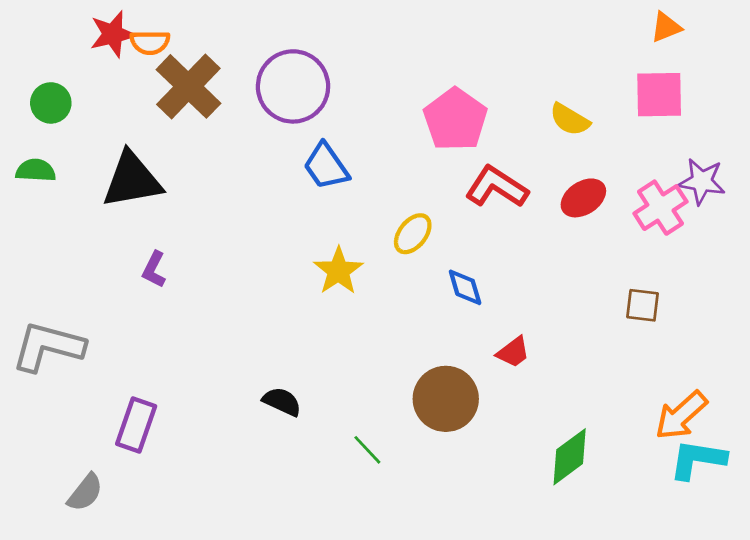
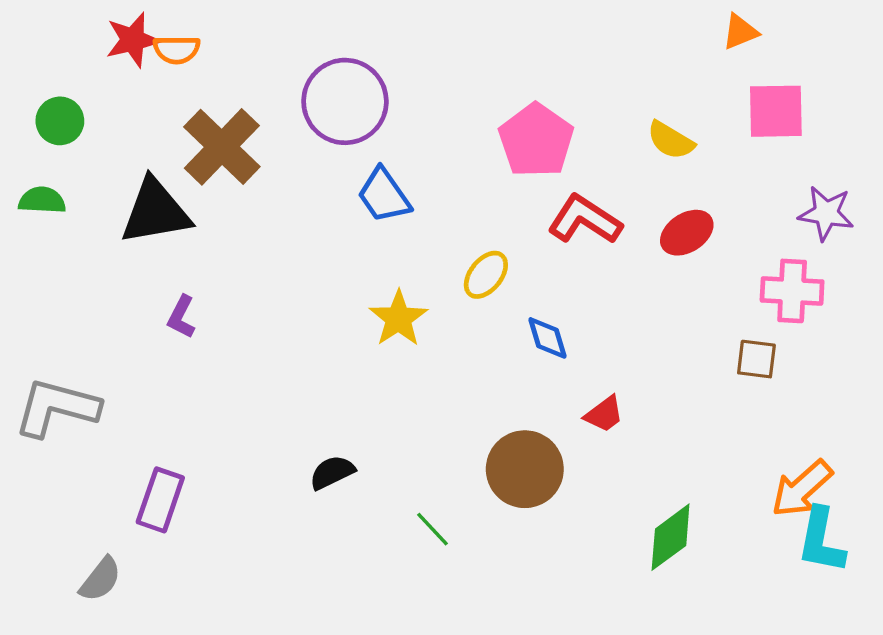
orange triangle: (666, 27) -> (740, 32), moved
brown cross: (188, 86) -> (222, 147), moved
pink cross: (660, 208) -> (792, 291), moved, turned 36
black semicircle: (282, 402) -> (332, 472), turned -51
cyan L-shape: (698, 459) -> (821, 540), turned -88

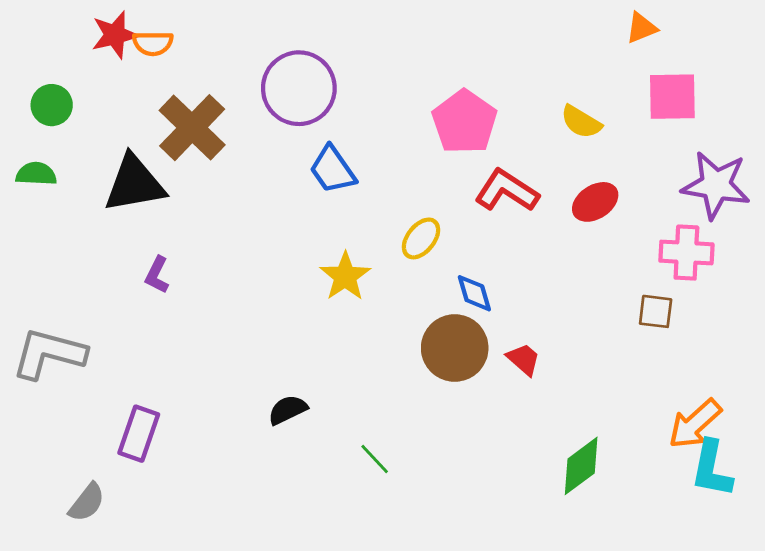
purple star: (826, 213) -> (716, 185), size x1.4
red trapezoid: (604, 414) -> (524, 359), turned -102
brown circle: (525, 469) -> (455, 348), moved

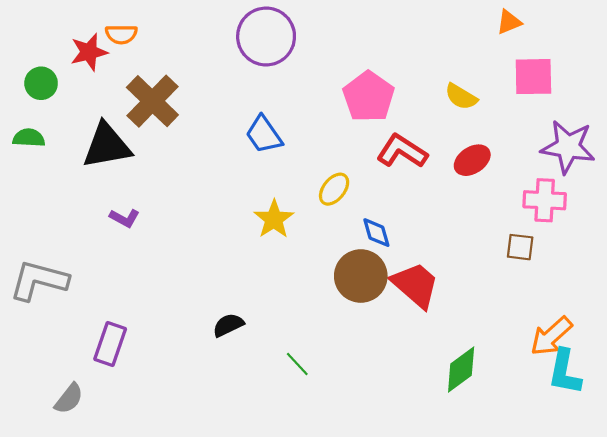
red star: (115, 35) -> (89, 52), moved
purple circle: (299, 88) -> (266, 36), moved
purple L-shape: (157, 275) -> (125, 218), turned -88
red trapezoid: (524, 359) -> (415, 285), size x1.8

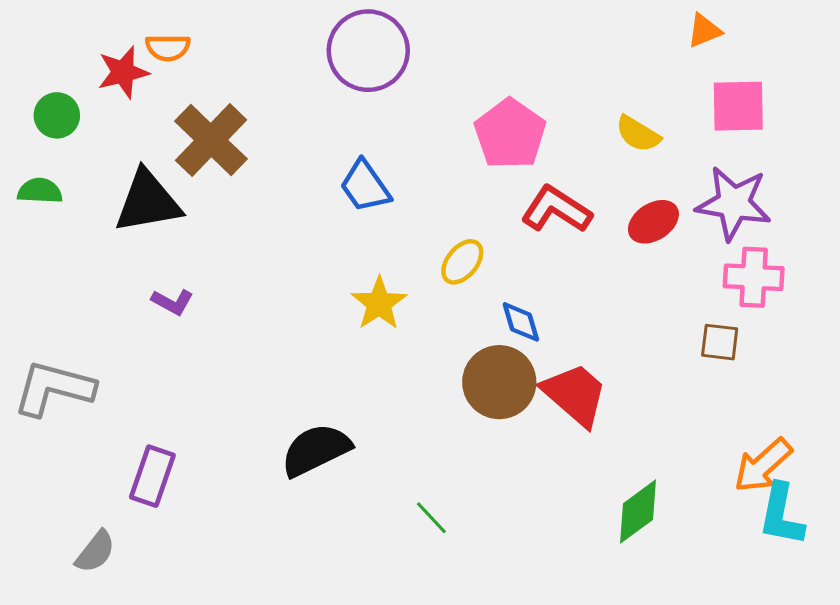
purple star: (568, 147) -> (734, 203), moved
black semicircle: (228, 325) -> (316, 450), size x1.6
green line: (297, 364) -> (431, 518), moved

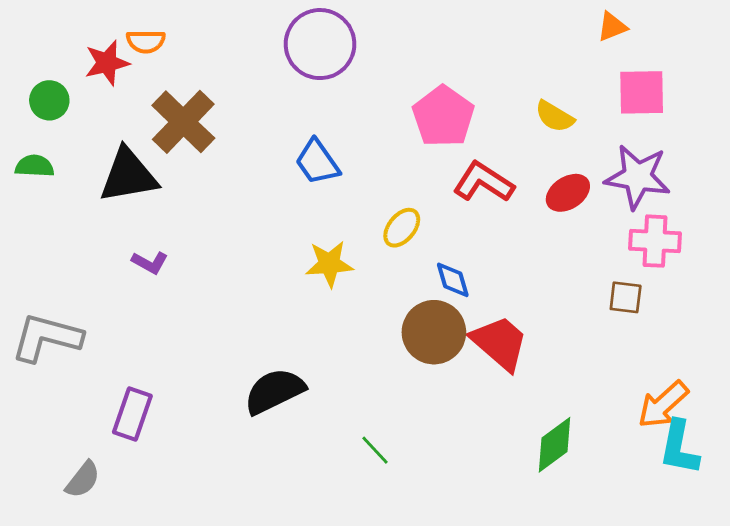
yellow star: (379, 303) -> (329, 264), turned 30

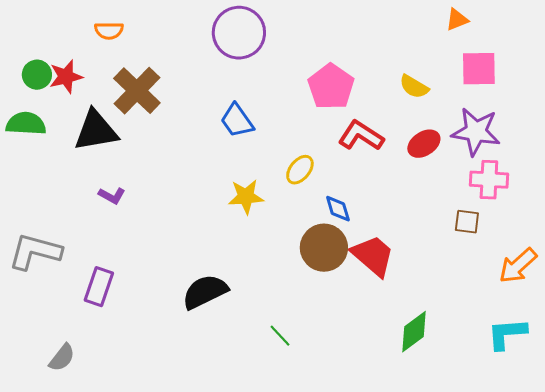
red star: (107, 63) -> (66, 77), moved
green semicircle: (35, 166) -> (26, 124), size x1.4
orange arrow: (663, 405) -> (518, 266), moved
purple rectangle: (132, 414) -> (99, 287), moved
cyan L-shape: (679, 447) -> (507, 334), turned 75

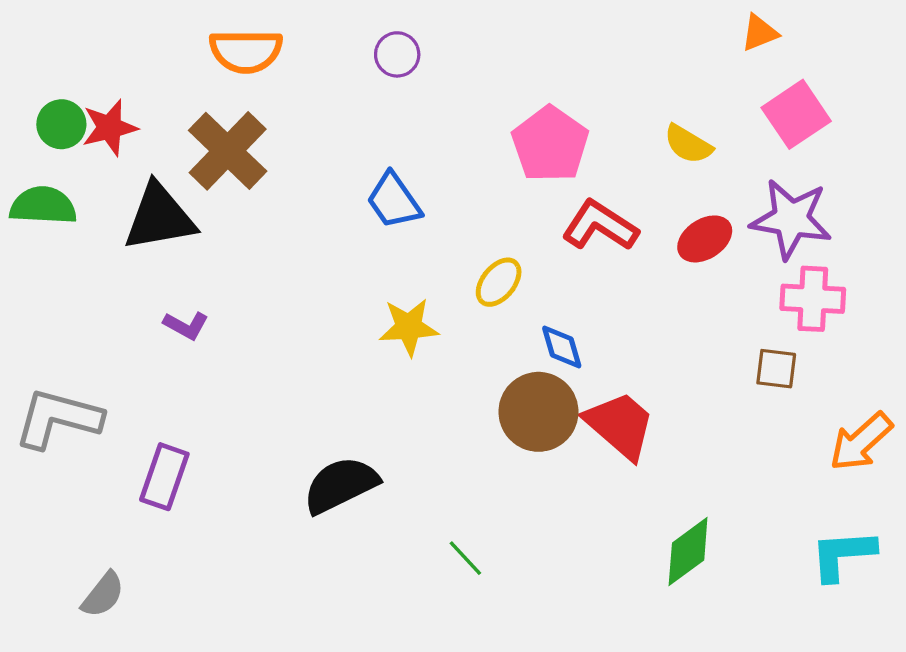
orange semicircle: (109, 31) -> (246, 51), moved, size x1.5
purple circle: (239, 33) -> (397, 54), size x0.5
pink square: (479, 69) -> (796, 114), turned -33

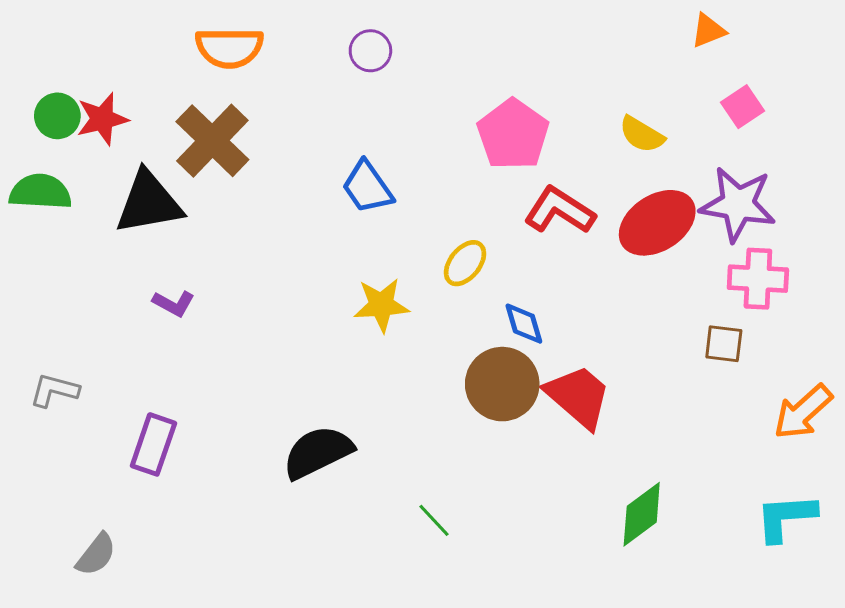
pink square: (796, 114) -> (742, 107), size x0.7
red ellipse: (705, 239) -> (657, 223), size x1.5
gray L-shape: (58, 418) -> (54, 390), size x0.6

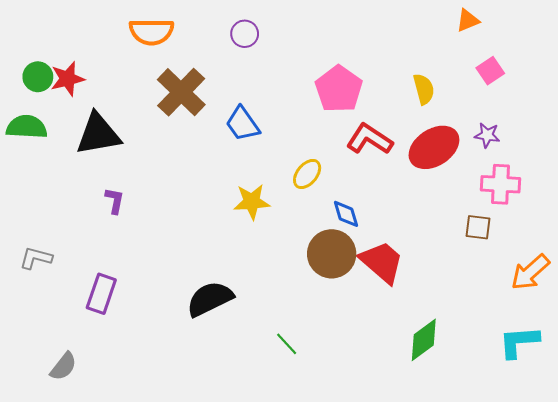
yellow semicircle: (642, 134) -> (424, 89), turned -136
brown cross: (212, 141) -> (181, 92), moved
purple star: (738, 204) -> (487, 135), size x0.5
purple L-shape: (174, 303) -> (115, 201), turned -108

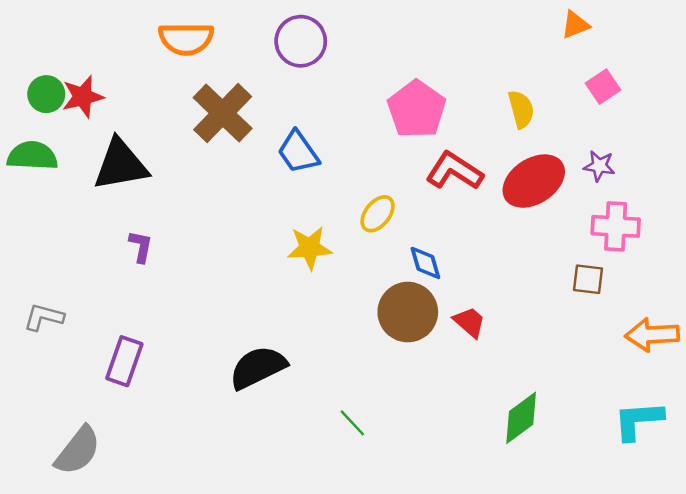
purple circle: (245, 34) -> (301, 41), size x1.5
red trapezoid: (382, 262) -> (469, 322), size x0.6
orange arrow: (530, 272) -> (652, 335), turned 39
gray semicircle: (63, 366) -> (78, 451), size x1.4

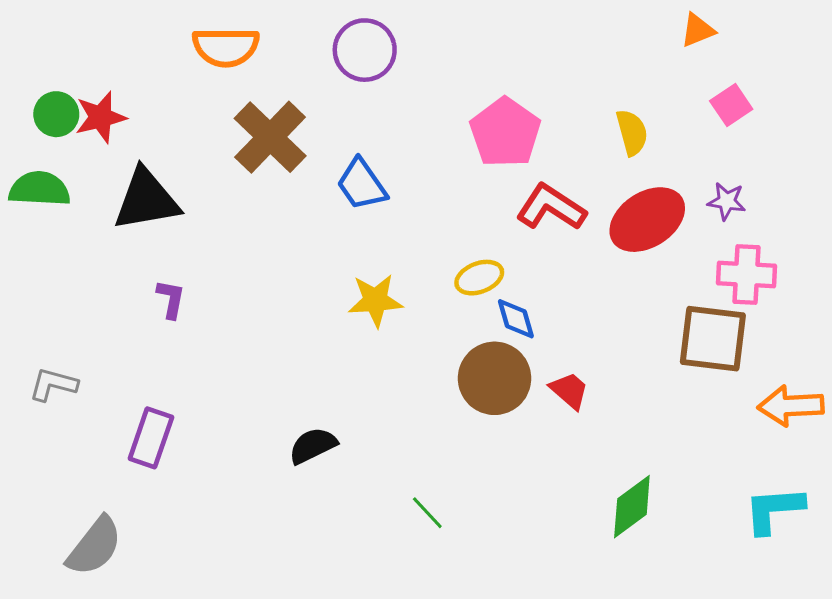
yellow ellipse: (378, 214) -> (479, 278), moved, turned 30
brown square: (588, 279) -> (713, 339), size x1.8
black semicircle: (258, 367) -> (313, 446), size x0.7

